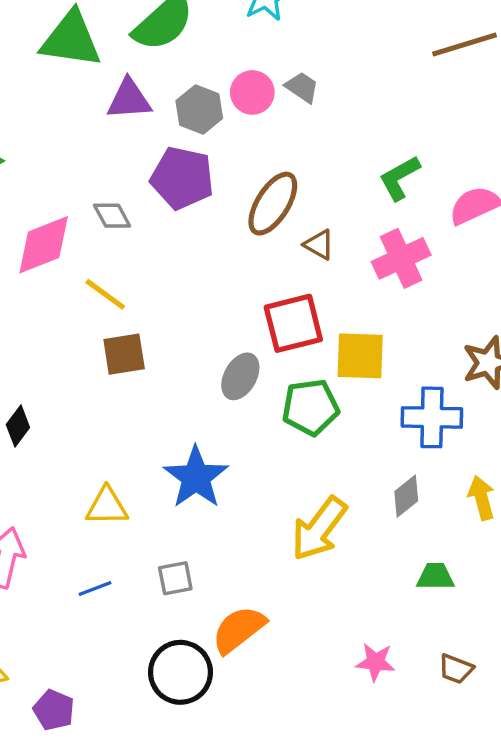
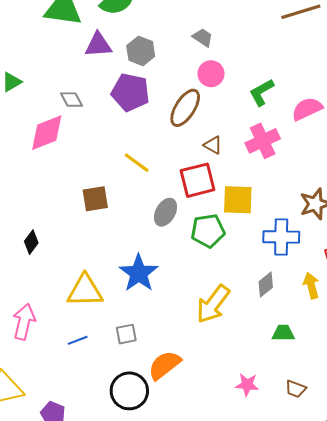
pink circle: (252, 92) -> (211, 74), moved
gray diamond: (112, 216) -> (71, 100), moved
brown triangle: (319, 245) -> (213, 145), moved
yellow line: (105, 294) -> (137, 163), moved
yellow triangle: (107, 506) -> (85, 291), size x1.4

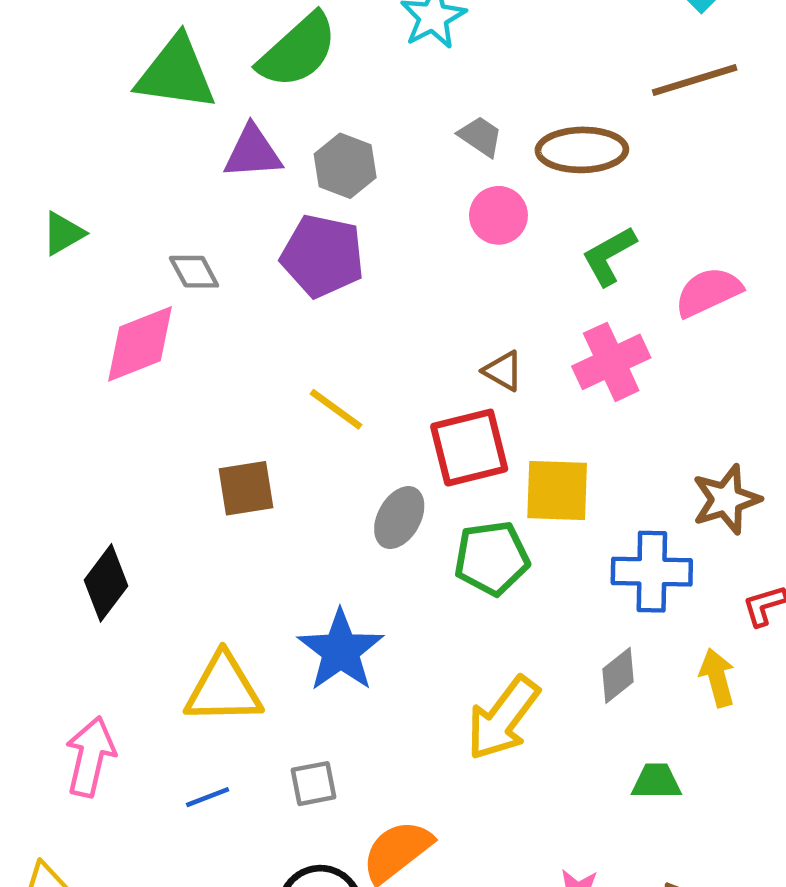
brown ellipse: (185, 108) -> (582, 150), moved, turned 57
black diamond: (31, 242) -> (106, 583), size x1.4

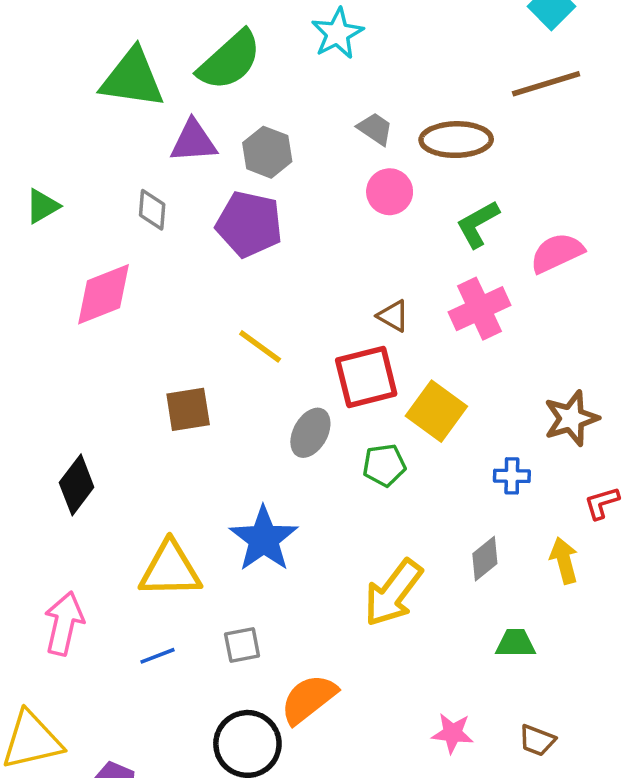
gray diamond: (194, 272) -> (152, 210), moved, turned 33
yellow square: (557, 490) -> (436, 411), turned 34
green pentagon: (492, 558) -> (384, 465), size x0.7
blue cross: (652, 572) -> (512, 476), size x0.6

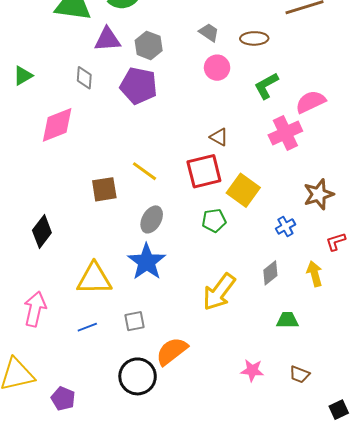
brown ellipse: (456, 140) -> (254, 38), size x0.7
pink cross: (480, 309) -> (285, 133), moved
yellow line: (260, 346) -> (145, 171), moved
gray ellipse: (310, 433) -> (152, 219), moved
blue cross: (512, 476) -> (285, 227), turned -30

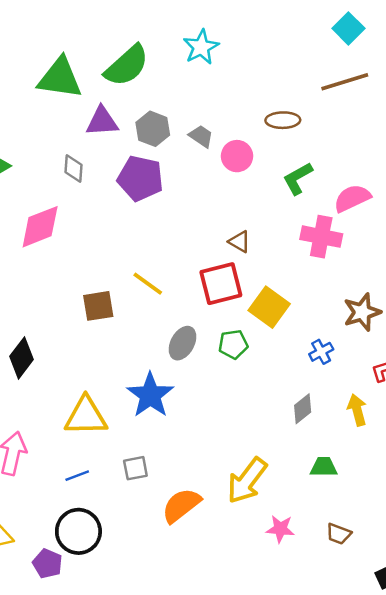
gray trapezoid: (209, 32) -> (201, 136), moved
pink cross: (285, 133) -> (321, 237), turned 36
gray ellipse: (152, 219) -> (182, 343), moved
yellow arrow: (219, 292) -> (247, 481), moved
black circle: (138, 376) -> (78, 531), moved

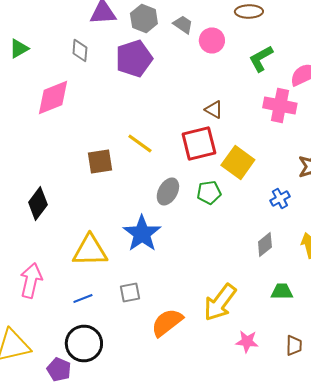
purple pentagon: (140, 178) -> (134, 58), turned -30
brown trapezoid: (339, 534) -> (294, 346), turned -110

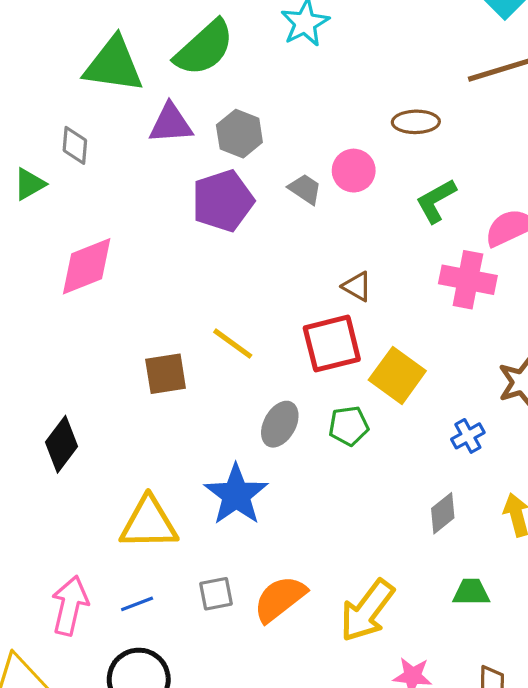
gray trapezoid: (183, 24) -> (305, 189), moved
gray diamond: (80, 50) -> (75, 145), moved
pink arrow: (31, 280) -> (70, 606), moved
orange semicircle: (167, 322) -> (280, 599), moved

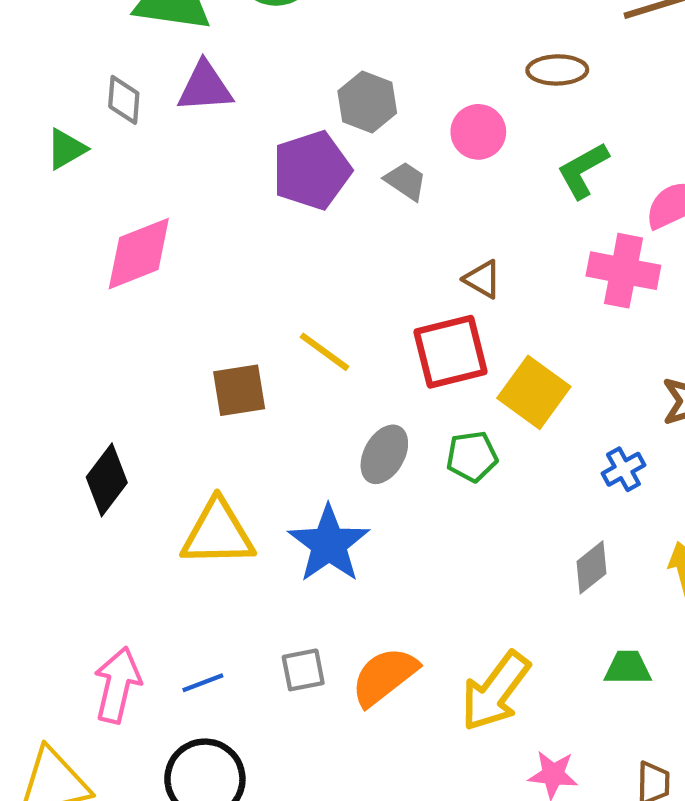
purple triangle: (171, 124) -> (205, 87), moved
gray hexagon: (239, 134) -> (367, 102), moved
gray trapezoid: (305, 189) -> (406, 181), moved
yellow triangle: (149, 523) -> (218, 533), moved

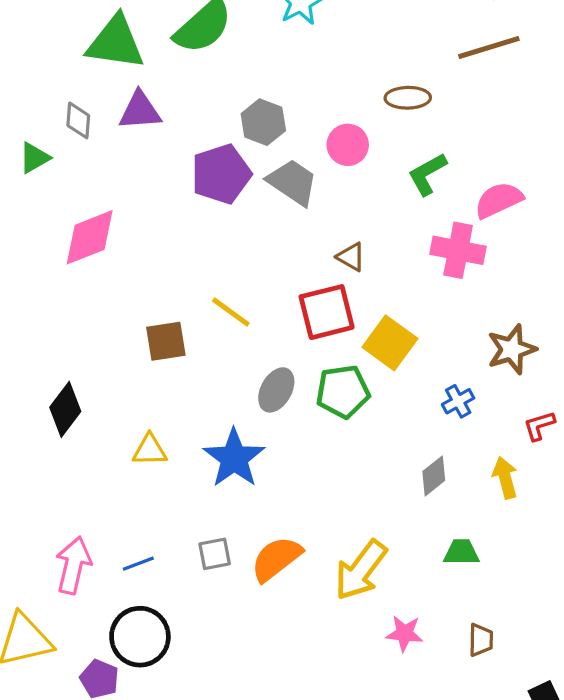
gray trapezoid: (406, 181) -> (293, 182), size x1.6
green pentagon: (472, 456) -> (343, 392), size x1.4
yellow triangle: (218, 533) -> (150, 450), size x0.6

